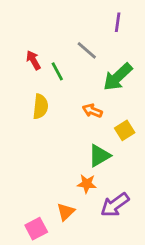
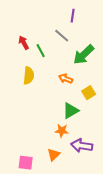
purple line: (118, 22) -> (73, 16), moved
purple arrow: (115, 205) -> (82, 146), turned 45
orange triangle: (66, 212) -> (54, 155), moved
pink square: (36, 229) -> (26, 163), turned 35

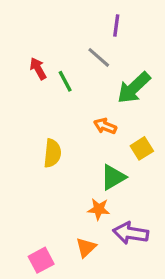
yellow semicircle: (29, 76) -> (52, 153), moved
pink square: (26, 163) -> (41, 260), turned -35

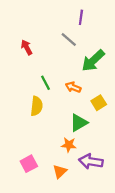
green line: (65, 81) -> (45, 83), moved
pink square: (41, 260) -> (29, 164), moved

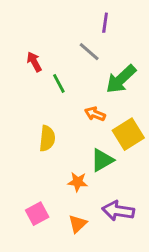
green line: (45, 83) -> (59, 83), moved
yellow square: (99, 103) -> (128, 134), size x1.5
orange star: (69, 145) -> (78, 182), moved

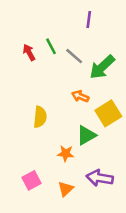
gray line: (89, 52) -> (74, 56), moved
green line: (59, 83) -> (51, 46), moved

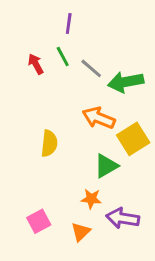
purple line: (89, 19) -> (69, 24), moved
green arrow: (102, 67) -> (126, 82), turned 32
orange arrow: (80, 96) -> (99, 118), size x1.5
orange star: (66, 154) -> (91, 199), moved

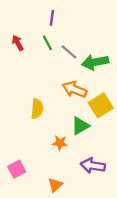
red arrow: (36, 64) -> (18, 43), moved
orange star: (91, 199) -> (60, 143), moved
pink square: (39, 221) -> (17, 169), moved
orange triangle: (81, 232) -> (55, 185), moved

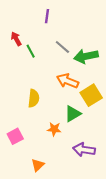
green line: (47, 43) -> (31, 51), moved
pink square: (17, 169) -> (15, 136), moved
orange triangle: (55, 185) -> (38, 165), moved

